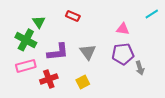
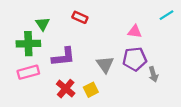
green cross: (26, 40) -> (28, 44), turned -30
gray triangle: (88, 52) -> (105, 64), moved
red cross: (49, 79) -> (66, 89), moved, turned -30

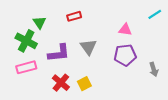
red rectangle: (80, 17) -> (74, 16), turned -40
green cross: (28, 44) -> (26, 41), turned 30
gray triangle: (105, 64) -> (88, 47), moved
gray arrow: (153, 74) -> (154, 69), moved

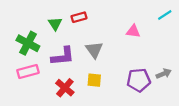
green triangle: (39, 22) -> (55, 24), moved
purple pentagon: (125, 55) -> (139, 80), moved
gray arrow: (154, 69) -> (164, 74), turned -96
yellow square: (84, 84) -> (94, 80), moved, turned 32

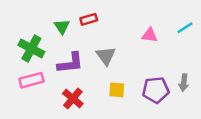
cyan line: (165, 15) -> (185, 28), moved
gray arrow: (164, 74) -> (184, 83), turned 120
yellow square: (94, 80) -> (117, 90), moved

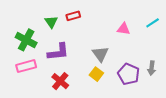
gray triangle: (106, 56) -> (100, 54), moved
yellow square: (117, 90) -> (96, 74), turned 32
purple pentagon: (156, 90) -> (128, 74), turned 30

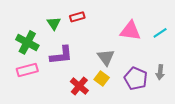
cyan line: (153, 23) -> (160, 33), moved
pink triangle: (123, 29) -> (130, 31), size x1.5
red cross: (60, 81) -> (79, 86), moved

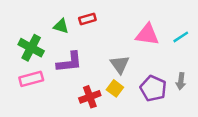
green triangle: (54, 23) -> (61, 26), turned -40
red cross: (79, 86) -> (90, 97), turned 30

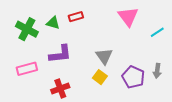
pink triangle: (147, 35) -> (128, 17), moved, turned 45
green cross: (31, 48) -> (27, 29), moved
red cross: (90, 97) -> (60, 89), moved

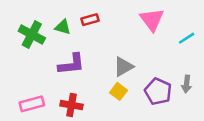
gray triangle: (104, 56) -> (123, 67), turned 36
pink rectangle: (27, 69) -> (32, 104), moved
red cross: (60, 89) -> (71, 105), turned 30

